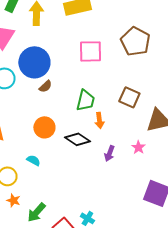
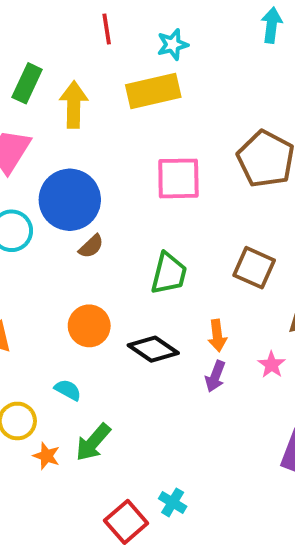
orange arrow: (99, 120) -> (217, 336), moved
orange star: (13, 200) -> (46, 456), moved
green arrow: (36, 212) -> (93, 442), moved

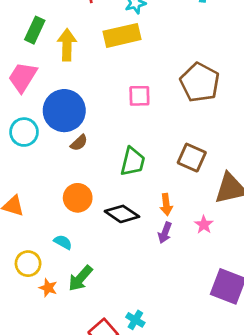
pink square: (178, 178) -> (139, 96), size x0.7

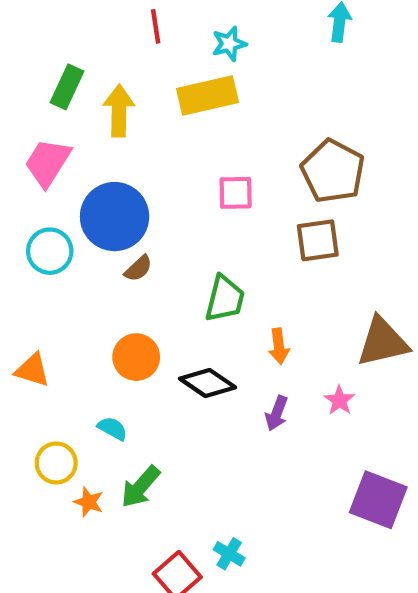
brown square: (192, 158) -> (318, 240), moved, turned -32
orange arrow: (166, 205) -> (279, 346), moved

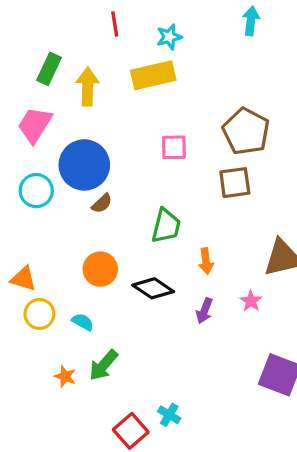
yellow circle: (56, 463) -> (39, 314), moved

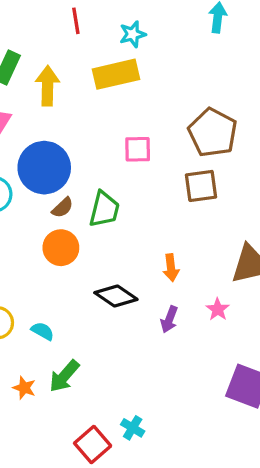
green trapezoid: (166, 226) -> (104, 209), moved
orange circle: (100, 269) -> (61, 248), moved

